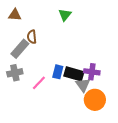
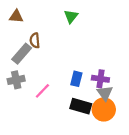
blue rectangle: (58, 72) -> (76, 79), moved
black rectangle: (74, 74) -> (81, 106), moved
gray triangle: (83, 85) -> (105, 93), moved

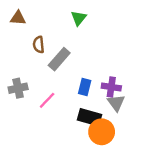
gray rectangle: (22, 54) -> (59, 59), moved
orange circle: (104, 109) -> (102, 132), moved

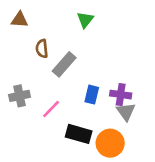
black rectangle: (89, 117) -> (79, 134), moved

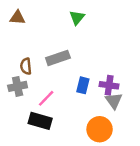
brown semicircle: (42, 49) -> (26, 66), moved
gray rectangle: (64, 64) -> (58, 58), turned 30
black rectangle: (79, 134) -> (40, 121), moved

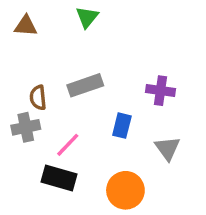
green triangle: (77, 18) -> (87, 17), moved
purple cross: (109, 85) -> (160, 91), moved
orange circle: (100, 129) -> (125, 190), moved

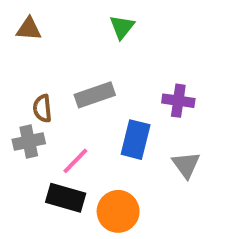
green triangle: (87, 17) -> (122, 27), moved
blue rectangle: (122, 126) -> (136, 140), size x1.4
orange circle: (125, 190) -> (118, 211), moved

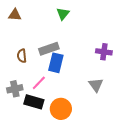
purple cross: (178, 101) -> (104, 52), moved
blue rectangle: (136, 140) -> (56, 63), moved
gray cross: (29, 141) -> (15, 89), moved

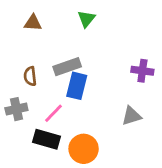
brown triangle: (15, 15) -> (33, 23), moved
gray triangle: (96, 85) -> (131, 116), turned 49
gray cross: (15, 89) -> (16, 109), moved

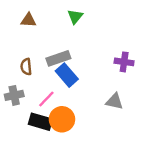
blue rectangle: (77, 86) -> (67, 75), turned -55
gray triangle: (131, 116) -> (115, 101), turned 30
orange circle: (84, 149) -> (62, 119), moved

